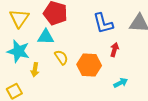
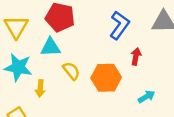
blue L-shape: (103, 23) -> (120, 25), turned -125

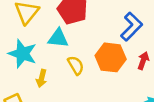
orange hexagon: (106, 78) -> (111, 57), moved

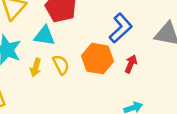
yellow arrow: (42, 78) -> (36, 67), moved

